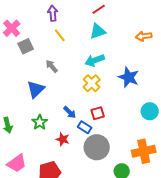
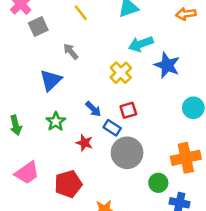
cyan arrow: (95, 60) -> (141, 44), moved

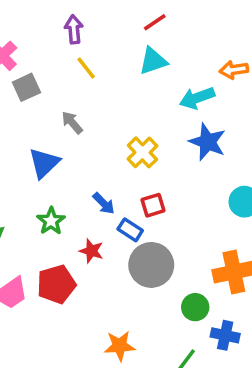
cyan arrow: (141, 44) -> (197, 98), moved
red pentagon: (68, 184) -> (56, 284), moved

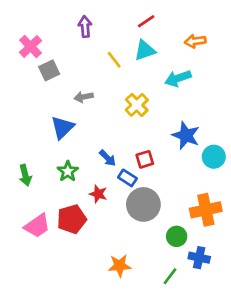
yellow line: (86, 68) -> (114, 60), moved
orange arrow: (234, 70) -> (195, 41), moved
gray arrow: (72, 123) -> (84, 97), turned -60
blue star: (208, 142) -> (186, 135), moved
yellow cross: (142, 152) -> (137, 105), moved

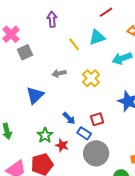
red line: (146, 21) -> (106, 12), moved
gray arrow: (84, 97) -> (59, 73), moved
green star: (68, 171) -> (45, 135), moved

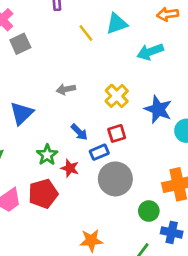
gray arrow: (59, 73) -> (66, 89), moved
yellow cross: (91, 78) -> (117, 96), moved
blue triangle: (35, 95) -> (22, 113), moved
blue rectangle: (84, 133) -> (99, 152), turned -56

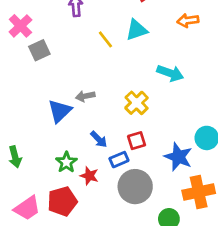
cyan arrow: (150, 52) -> (170, 73), moved, turned -140
blue star: (158, 109) -> (178, 157), moved
blue triangle: (22, 113) -> (60, 111), moved

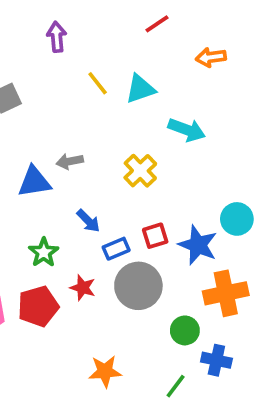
cyan triangle: (137, 30) -> (140, 89), moved
blue triangle: (60, 111) -> (34, 182), turned 35
red square: (137, 141) -> (155, 236), moved
red star: (89, 176) -> (83, 288), moved

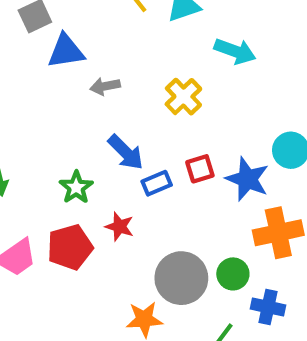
blue triangle: (34, 182) -> (66, 51), moved
blue arrow: (88, 221) -> (126, 152), size x1.4
gray circle: (138, 286) -> (181, 278), moved

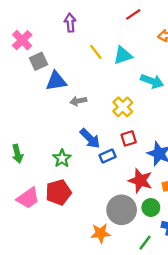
red square: (200, 169) -> (129, 138), moved
red star: (119, 227) -> (140, 181), moved, size x1.5

